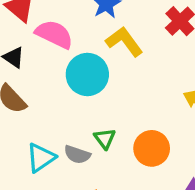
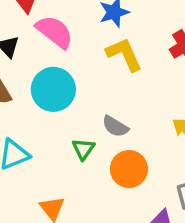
cyan circle: (87, 74) -> (53, 89), moved
gray semicircle: (77, 155) -> (115, 126), moved

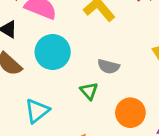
orange circle: (129, 169) -> (130, 113), moved

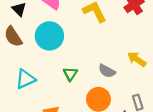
gray semicircle: (108, 67) -> (107, 71), moved

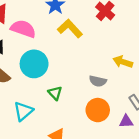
green triangle: (70, 74) -> (55, 93), moved

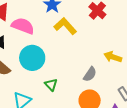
gray semicircle: (98, 81) -> (90, 74), turned -70

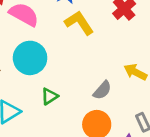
green triangle: (51, 85) -> (49, 96), turned 32

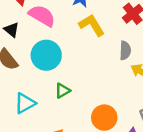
gray semicircle: (102, 90) -> (125, 50), moved, turned -42

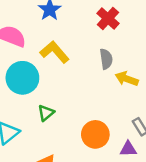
yellow L-shape: (92, 25) -> (55, 52), moved

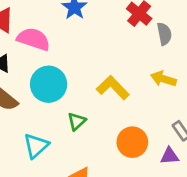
yellow L-shape: (55, 52) -> (113, 88), moved
gray semicircle: (106, 59) -> (164, 34), moved

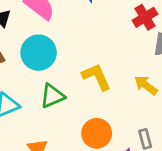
green triangle: (77, 121) -> (52, 96), size x1.4

